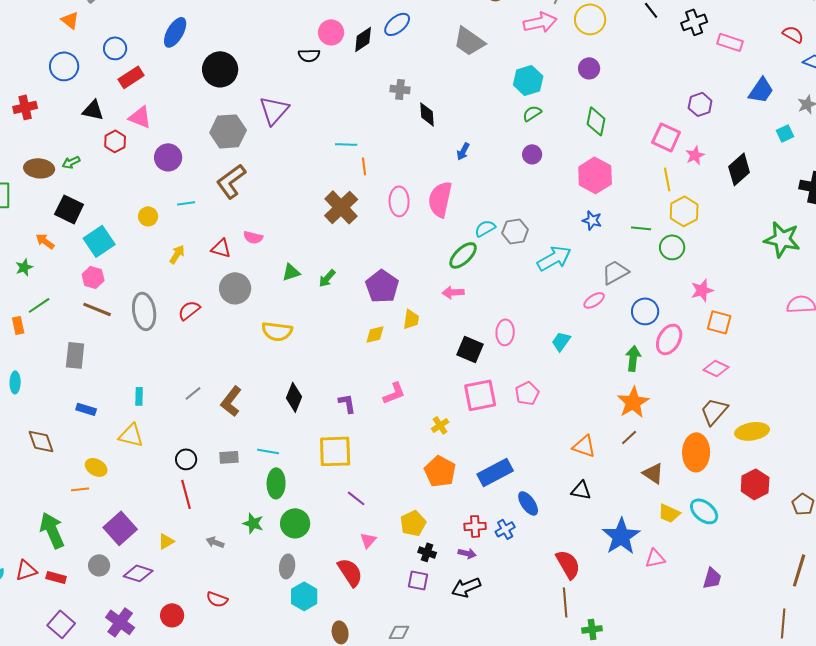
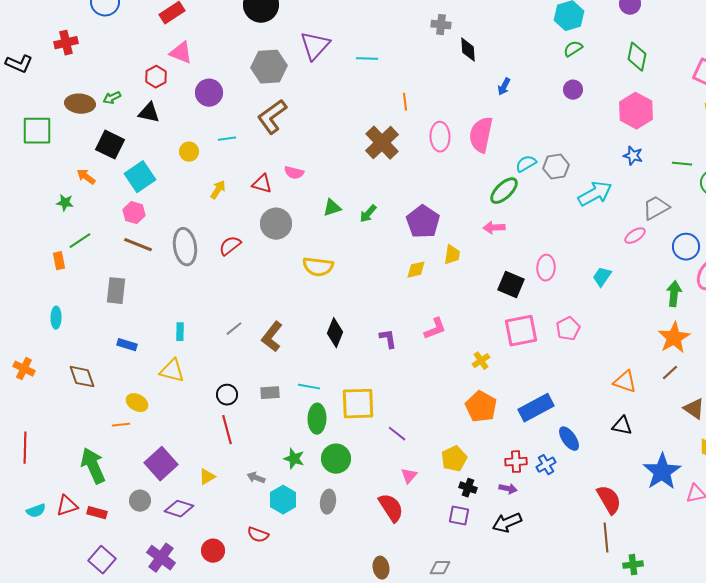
black triangle: (93, 110) -> (149, 113), moved
cyan line: (346, 144) -> (367, 59), moved
green star: (24, 267) -> (65, 203), turned 30
yellow square: (335, 451) -> (358, 404), moved
cyan hexagon: (304, 596) -> (283, 500), moved

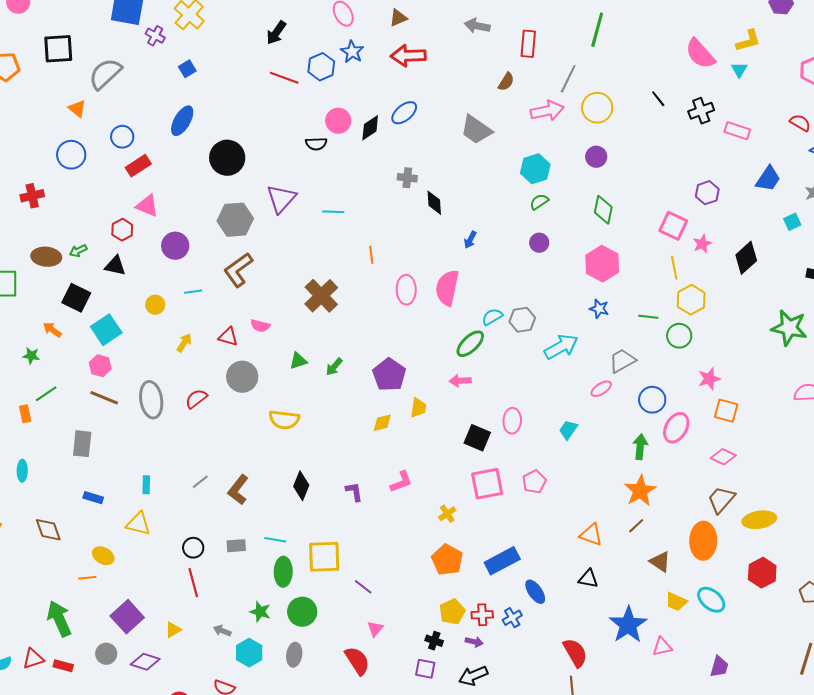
brown cross: (382, 143) -> (321, 296), moved
yellow pentagon: (454, 459) -> (452, 612), moved

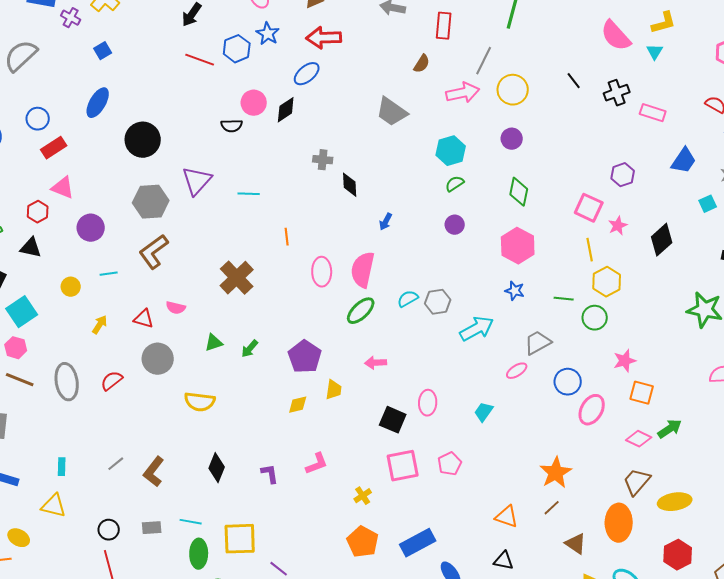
blue ellipse: (404, 113) -> (307, 74), moved
green ellipse: (470, 344) -> (361, 311), moved
green arrow: (640, 447) -> (670, 429), moved, turned 50

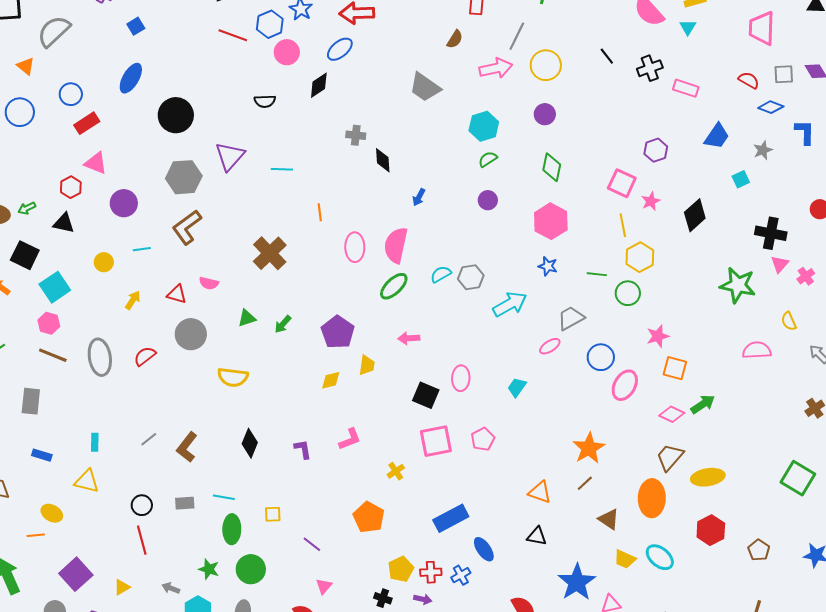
pink circle: (254, 103) -> (287, 52), moved
yellow square: (240, 539) -> (273, 514), size x0.5
orange pentagon: (363, 542) -> (369, 517), moved

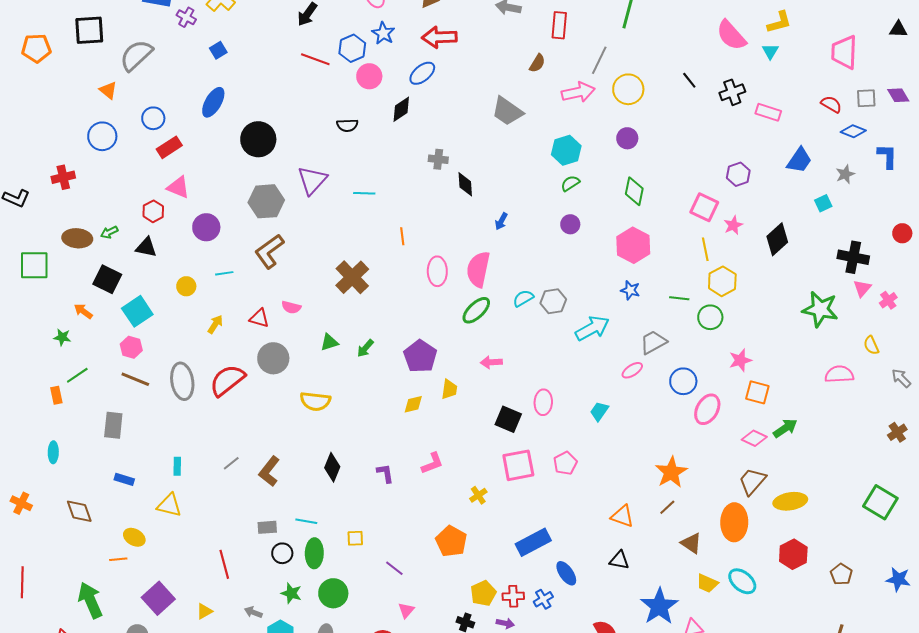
red semicircle: (145, 356) -> (227, 380), size x1.6
black circle: (142, 505) -> (282, 553), moved

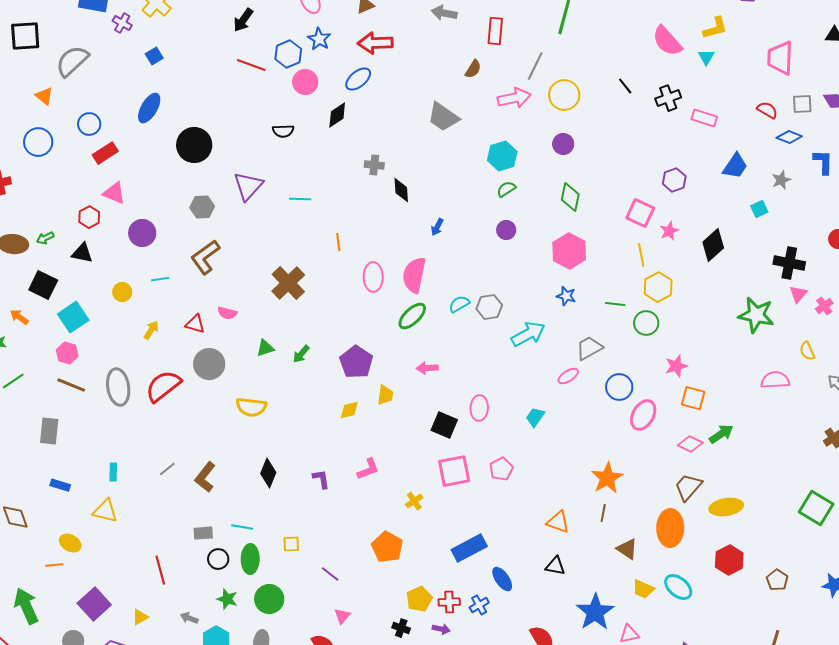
gray hexagon: (266, 201) -> (202, 207), size x0.7
brown line: (667, 507) -> (603, 513), turned -36

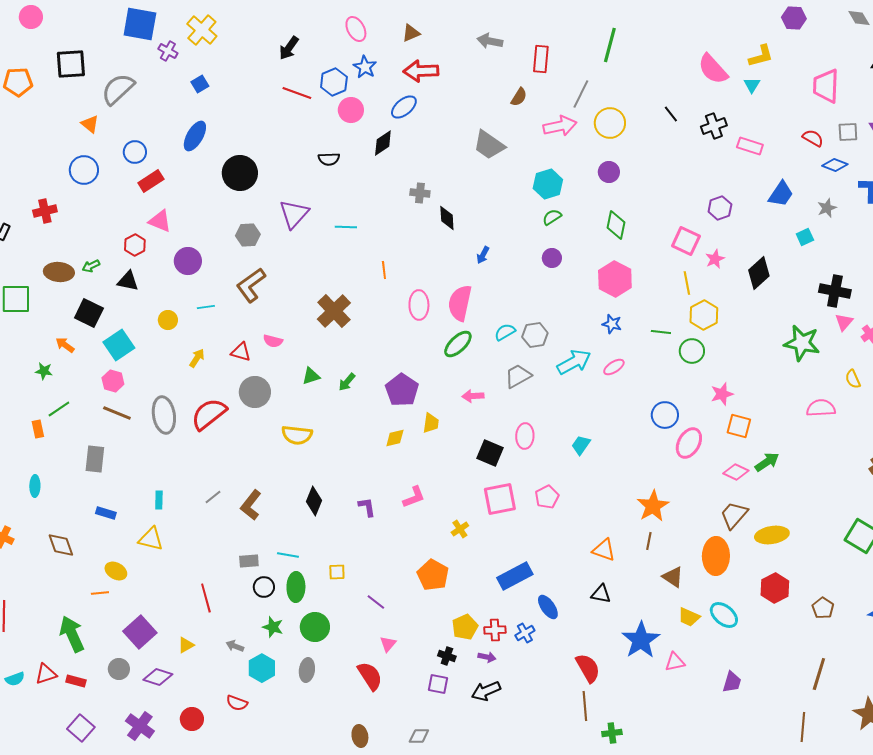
gray trapezoid: (589, 348) -> (518, 376), moved
pink ellipse: (568, 376) -> (614, 367), moved

